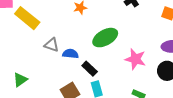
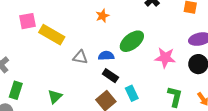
blue semicircle: (70, 54) -> (106, 56), moved
black rectangle: (90, 69) -> (110, 76), moved

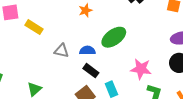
yellow rectangle: (52, 35) -> (34, 27), size x0.7
pink star: (165, 58) -> (141, 69), moved

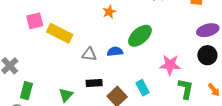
yellow rectangle: (34, 27) -> (60, 33), size x1.4
black rectangle: (91, 71) -> (94, 83), moved, turned -35

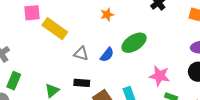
blue semicircle: (115, 52) -> (107, 55), turned 126

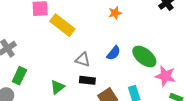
green ellipse: (134, 43) -> (144, 56), moved, turned 70
gray triangle: (81, 54) -> (83, 60), moved

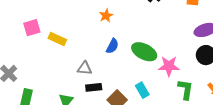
yellow rectangle: (62, 25) -> (57, 39), size x0.7
blue semicircle: (114, 53) -> (112, 46), moved

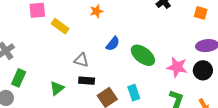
orange star: (106, 16) -> (96, 11), moved
pink star: (169, 66) -> (177, 67), moved

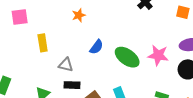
yellow rectangle: (60, 26) -> (43, 43), moved, turned 48
pink star: (177, 67) -> (158, 55), moved

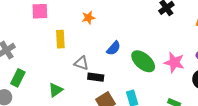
orange star: (79, 15) -> (88, 18), moved
black rectangle: (72, 85) -> (96, 77), moved

